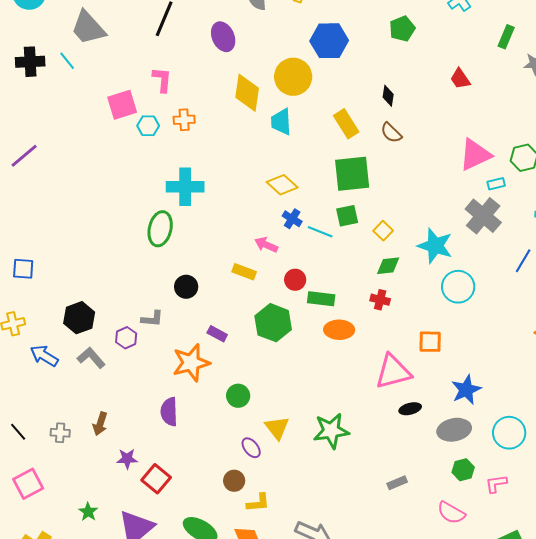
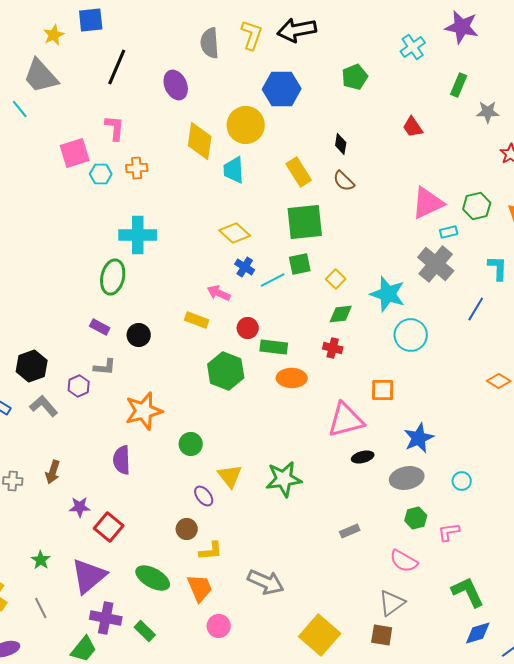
cyan line: (320, 232) -> (273, 280), turned -50
purple rectangle: (217, 334) -> (100, 327), moved
cyan circle: (509, 433) -> (462, 481), size x0.6

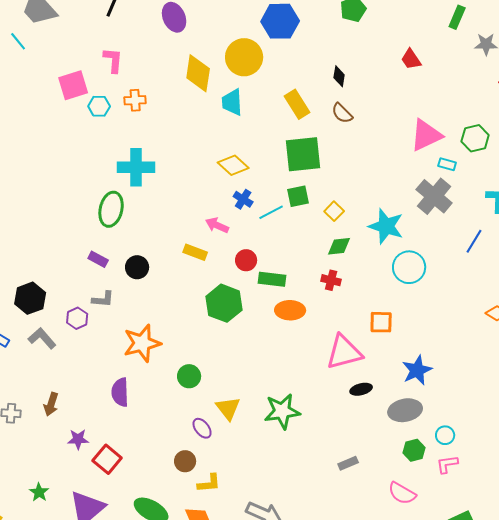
cyan rectangle: (449, 232) -> (447, 164), turned 30
cyan circle: (462, 481) -> (445, 435), moved

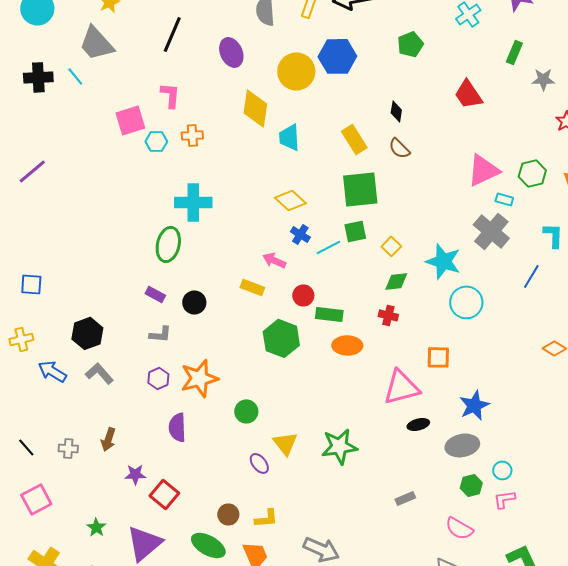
yellow circle: (244, 57) -> (296, 71), moved
red trapezoid: (411, 59) -> (468, 94), size x1.4
purple hexagon: (77, 318) -> (158, 378), moved
brown circle: (185, 461) -> (228, 514), moved

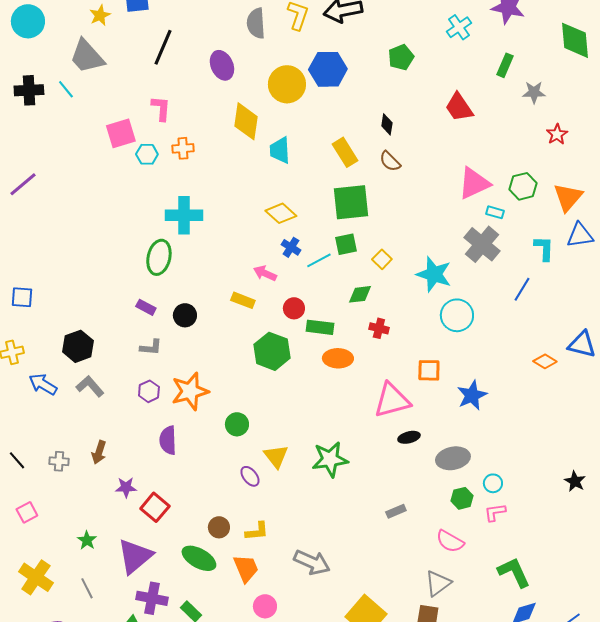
green diamond: (396, 281) -> (360, 294), moved
blue star: (474, 405) -> (472, 395), moved
pink square: (36, 499) -> (27, 512), size x0.7

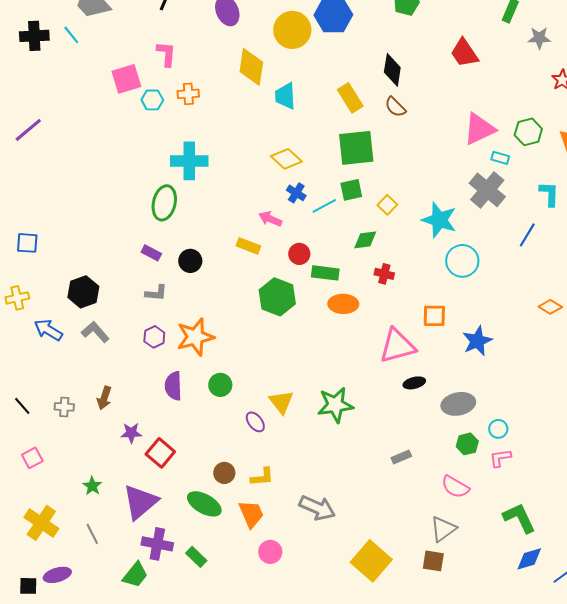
black diamond: (387, 124) -> (392, 70), size x1.5
green circle: (237, 424) -> (220, 385), moved

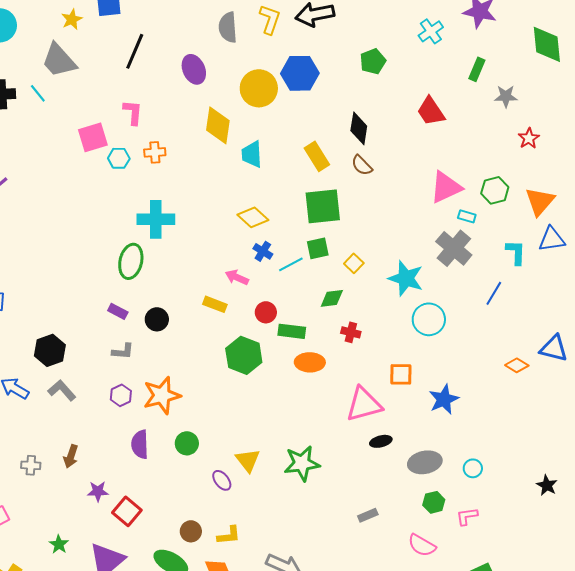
cyan circle: (498, 429) -> (473, 468), moved

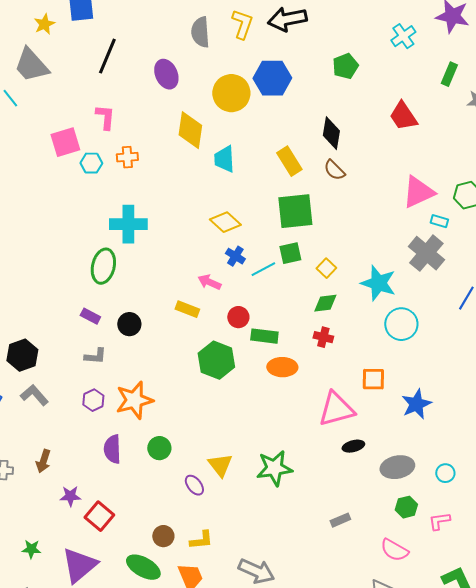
green diamond: (332, 298) -> (325, 303), moved
green star: (59, 544) -> (31, 549), turned -30

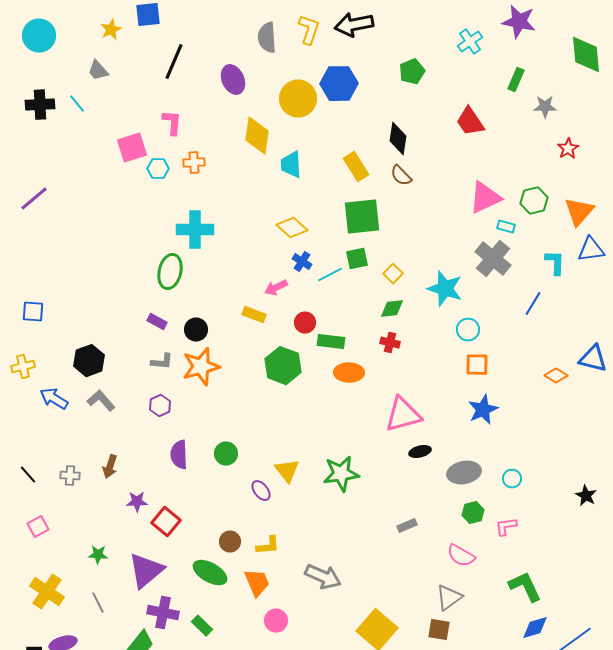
gray trapezoid: (31, 65) -> (98, 71), size x0.6
pink arrow: (209, 282) -> (276, 288), turned -50
cyan circle: (401, 324) -> (468, 330), size x0.7
orange square: (373, 379) -> (477, 365), moved
orange star: (134, 400) -> (201, 367), moved

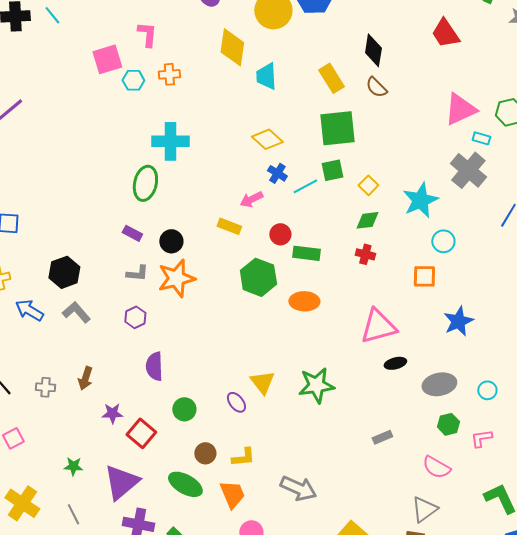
cyan star: (445, 289) -> (420, 200), turned 30
orange square: (477, 365) -> (424, 276), moved
orange ellipse: (349, 373) -> (304, 301), moved
green circle: (226, 454) -> (184, 409), moved

